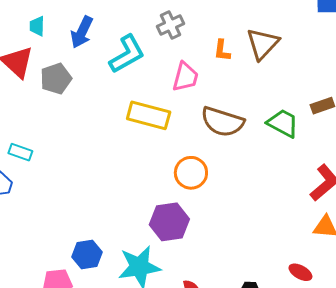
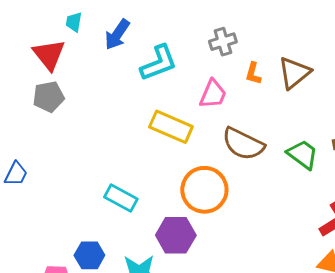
gray cross: (171, 25) -> (223, 42), moved
gray pentagon: (56, 79) -> (49, 97), moved
cyan rectangle: (20, 152) -> (121, 198), moved, size x1.4
orange circle: (191, 173) -> (204, 190), size x1.4

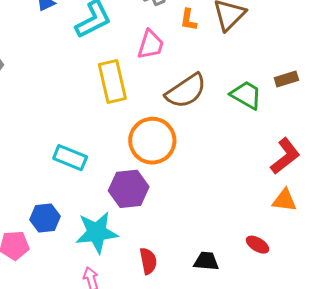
yellow rectangle: (171, 127) -> (112, 82), turned 60
brown semicircle: (243, 144) -> (186, 91), turned -54

